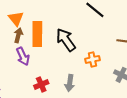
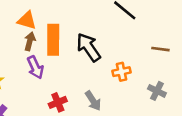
orange triangle: (16, 19) -> (27, 20), turned -35
gray arrow: (70, 83) -> (93, 101), turned -42

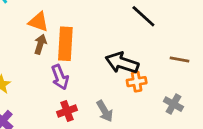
black arrow: (89, 47) -> (122, 63), moved, turned -40
purple arrow: (35, 67) -> (60, 77), moved

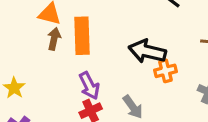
purple arrow: (60, 77) -> (89, 86), moved

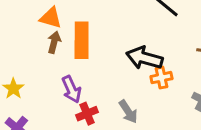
purple arrow: (89, 86) -> (71, 89), moved

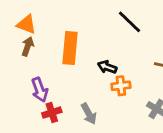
orange rectangle: (82, 40) -> (70, 48), moved
black arrow: (144, 58) -> (107, 67), size x0.6

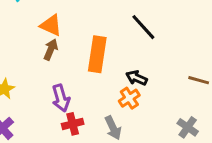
black line: (129, 22) -> (143, 27), moved
orange cross: (121, 86) -> (129, 98), moved, turned -30

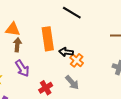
black arrow: (137, 78) -> (66, 52), moved
purple arrow: (61, 98) -> (22, 68), moved

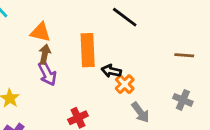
purple arrow: (22, 68) -> (47, 74), moved
gray arrow: (72, 82) -> (140, 112), moved

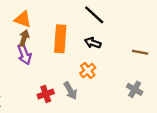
black arrow: (111, 71) -> (93, 43), moved
gray arrow: (140, 112) -> (70, 91), moved

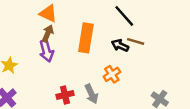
brown line: (140, 52) -> (136, 41), moved

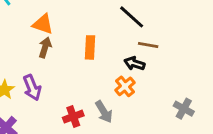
orange rectangle: (86, 38) -> (90, 47), size x0.7
black arrow: (120, 45) -> (134, 63), moved
purple arrow: (46, 51) -> (32, 88), moved

